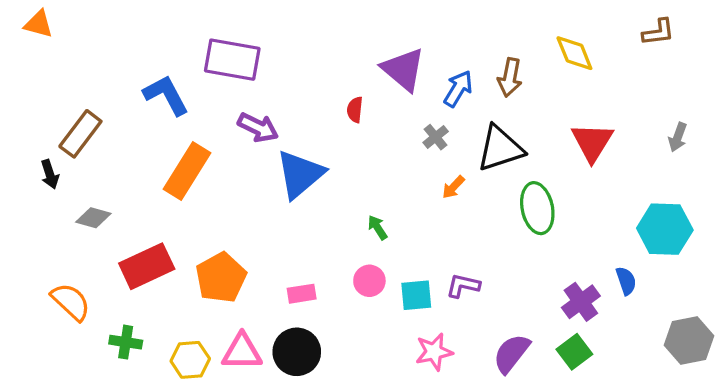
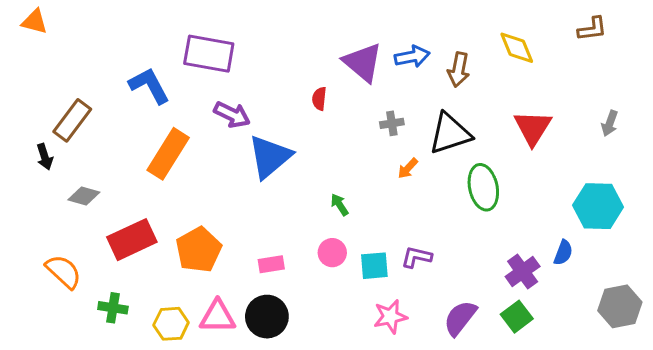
blue arrow: (458, 89) -> (412, 57), moved, turned 48
gray cross: (436, 137) -> (392, 123), turned 30
blue semicircle: (626, 281) -> (563, 253), turned 40

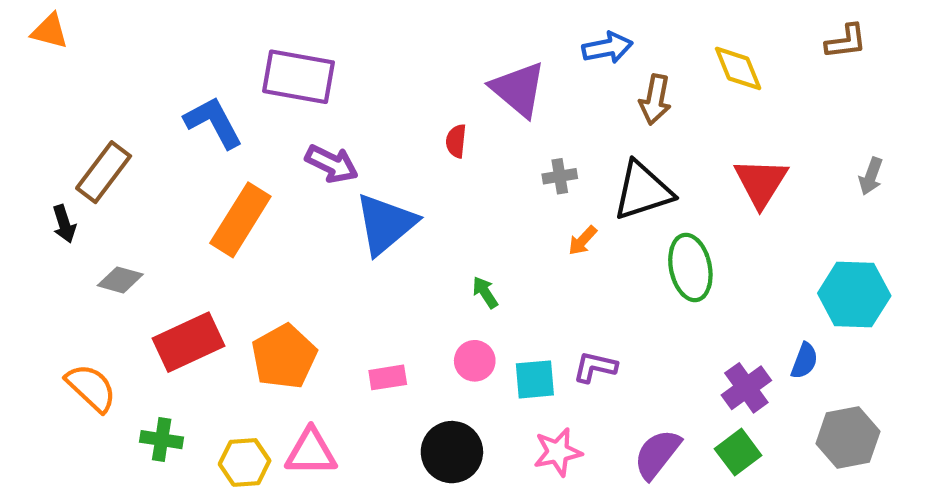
blue arrow: (412, 57) -> (607, 48), moved
gray hexagon: (620, 306) -> (848, 438), moved
black circle: (267, 317) -> (452, 452), moved

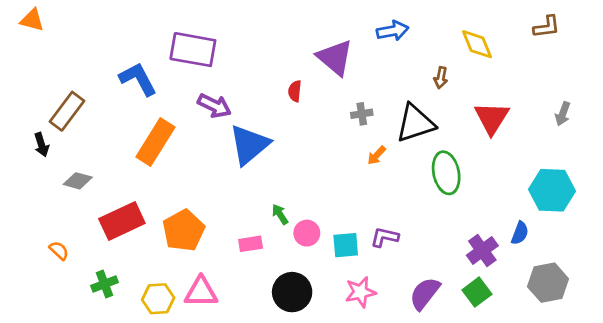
brown arrow: (655, 100) -> (441, 78), moved, size x0.7
green arrow: (485, 292) -> (280, 214), moved
orange semicircle: (91, 388) -> (59, 251), size x0.6
green cross: (162, 440) -> (105, 284), turned -30

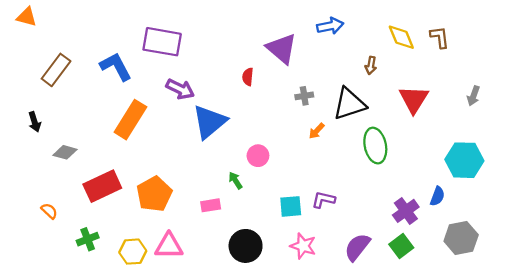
brown L-shape: (547, 27) -> (440, 37), moved, turned -90
brown rectangle: (67, 111) -> (56, 70), moved
pink circle: (307, 233) -> (258, 156), moved
pink star: (360, 292) -> (303, 246), turned 30

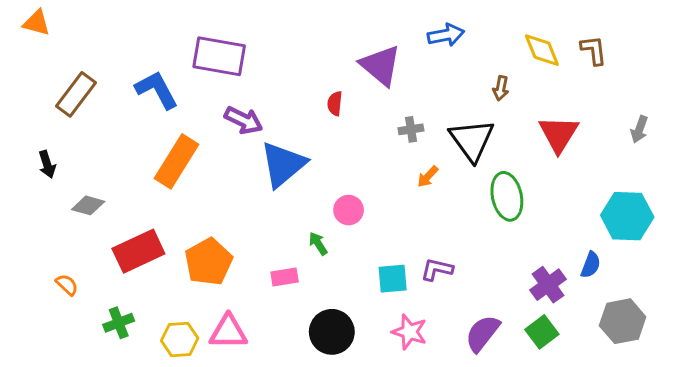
black triangle: (349, 104) -> (472, 140), turned -48

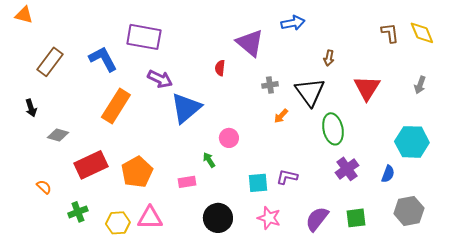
yellow diamond: (542, 50) -> (422, 33), moved
purple cross: (548, 285) -> (347, 169), moved
green square: (542, 332) -> (356, 218), turned 30

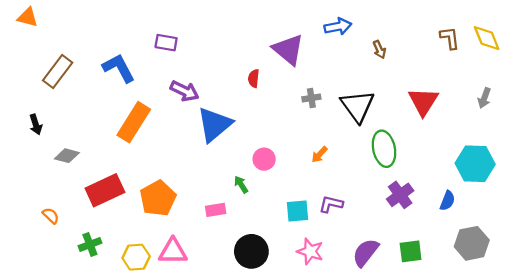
purple rectangle: (144, 37) -> (166, 43), size x0.6
brown arrow: (329, 58) -> (379, 50), moved, turned -35
orange arrow: (281, 116) -> (319, 155), moved

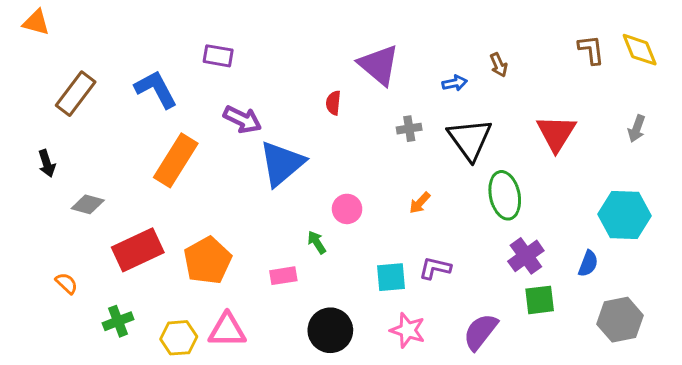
blue arrow: (338, 26) -> (455, 83), moved, size x0.7
green square: (411, 251) -> (540, 300), moved

